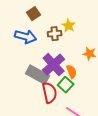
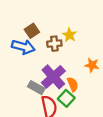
brown square: (34, 14) -> (32, 31), moved
gray rectangle: (38, 75) -> (36, 88), size x0.7

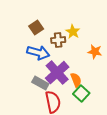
blue arrow: (23, 47) -> (38, 53), moved
orange star: (92, 65) -> (95, 52), moved
green square: (66, 98) -> (81, 94), moved

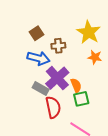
yellow star: (73, 32) -> (89, 32), moved, size x1.6
green square: (81, 94) -> (81, 99), turned 35

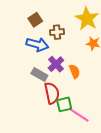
purple cross: (57, 78) -> (56, 64), size x0.7
green square: (81, 99) -> (64, 104), moved

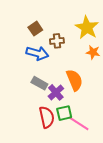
purple cross: (56, 64) -> (56, 92), moved
orange semicircle: (75, 71) -> (74, 80), size x1.5
red semicircle: (52, 93) -> (47, 117), moved

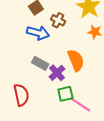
brown cross: (57, 41) -> (58, 20), turned 32
red semicircle: (47, 117) -> (21, 95), moved

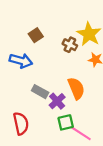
brown cross: (58, 20) -> (70, 45), moved
blue arrow: (38, 33) -> (21, 61), moved

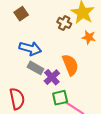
brown square: (36, 35) -> (21, 14), moved
blue arrow: (21, 61) -> (30, 49), moved

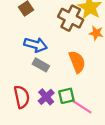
brown cross: (64, 23) -> (71, 18), size x1.6
purple cross: (52, 77) -> (46, 97), moved

